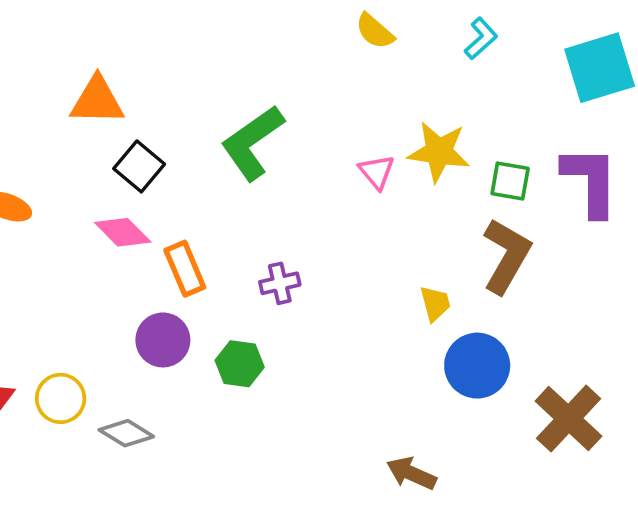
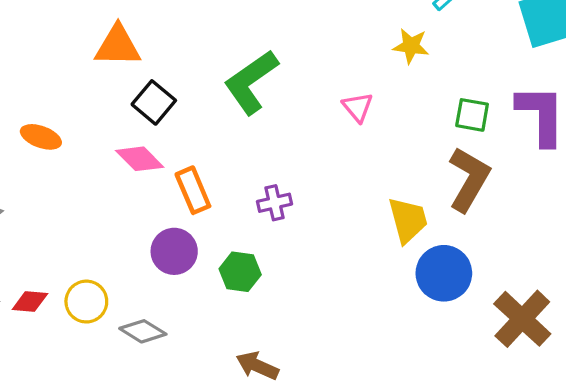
yellow star: (439, 152) -> (411, 46), moved, size x0.7
yellow trapezoid: (435, 303) -> (408, 220), size x1.5
brown arrow: (411, 473) -> (257, 366), moved

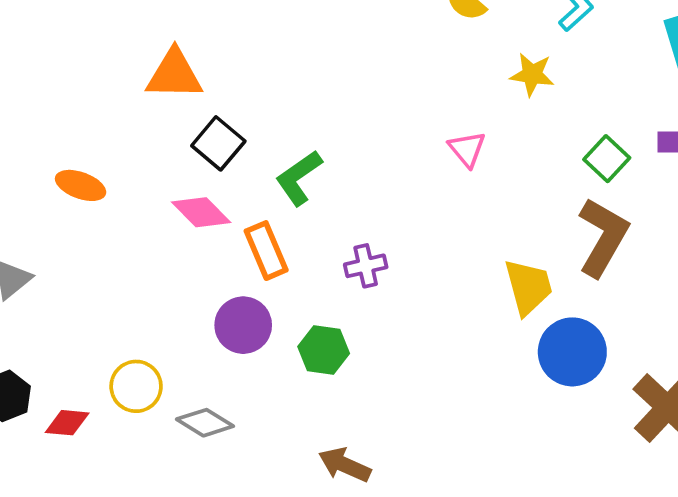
green L-shape: (251, 82) -> (299, 178), moved, size x0.7
green square: (472, 115) -> (607, 159), turned 33
red diamond: (30, 302) -> (67, 423), moved

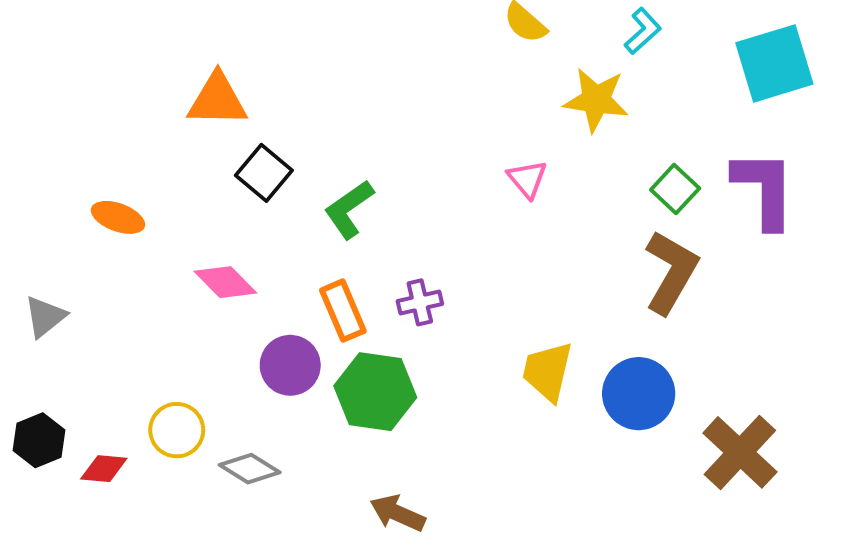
yellow star: (532, 74) -> (596, 100), size x1.4
pink diamond: (201, 212) -> (225, 282), moved
orange rectangle: (266, 251) -> (343, 311), moved
yellow trapezoid: (528, 287) -> (547, 371), moved, turned -152
green hexagon: (324, 350) -> (375, 392), size x1.5

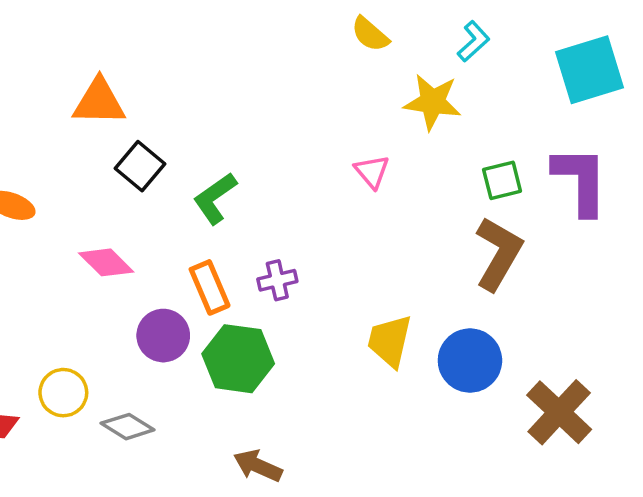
green square: (675, 189) -> (502, 180), turned 33

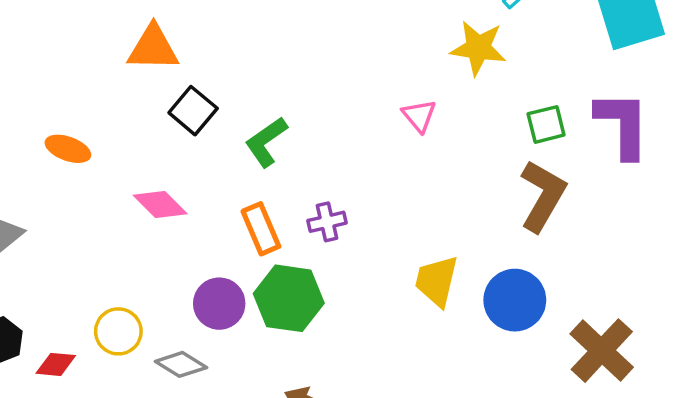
purple circle: (163, 336) -> (219, 304), moved

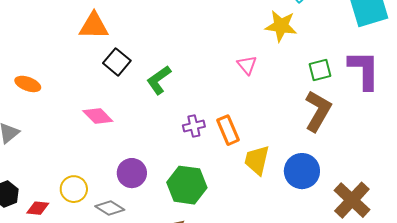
orange ellipse: (68, 149) -> (28, 84), moved
orange rectangle: (261, 229) -> (228, 130), moved
green hexagon: (289, 298) -> (187, 185), moved

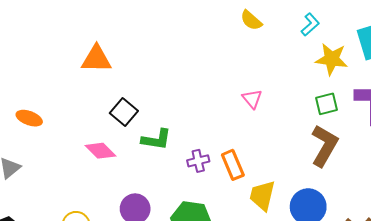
yellow star: (281, 26) -> (332, 59), moved
black square: (117, 62) -> (124, 112), moved
green L-shape: (159, 80) -> (156, 139), moved, turned -136

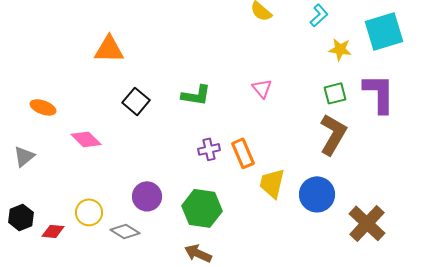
yellow star: (332, 59) -> (340, 49), size x0.7
green L-shape: (156, 139) -> (196, 95), moved
pink diamond: (100, 151) -> (86, 139), moved

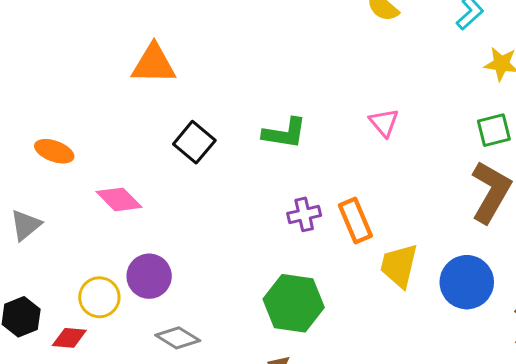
purple circle: (147, 196) -> (149, 276), moved
yellow circle: (89, 212) -> (99, 297), moved

